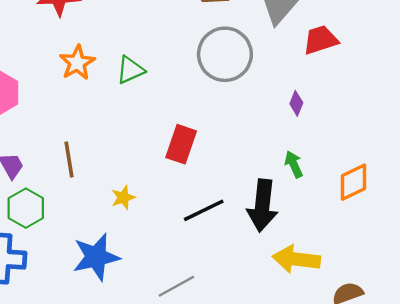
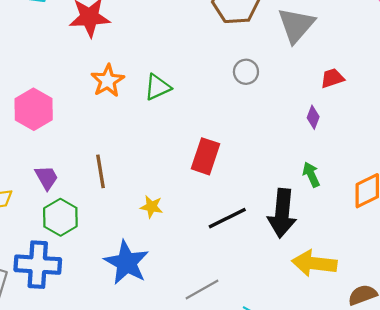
red trapezoid: (320, 40) -> (332, 78), moved, size x0.7
gray circle: (225, 54) -> (246, 72), size x0.5
yellow star: (123, 198) -> (152, 207), turned 30
blue star: (96, 257) -> (126, 263), turned -30

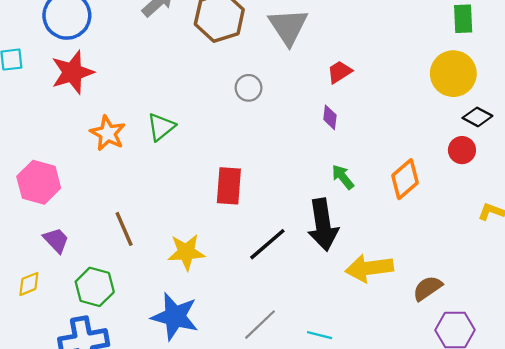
purple trapezoid: (47, 178) -> (56, 240), moved
yellow star: (152, 207) -> (186, 252), size x1.5

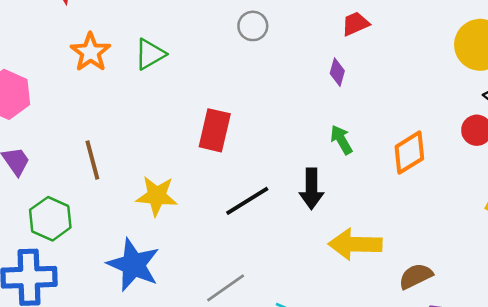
black arrow: (323, 225) -> (311, 189), size x0.7

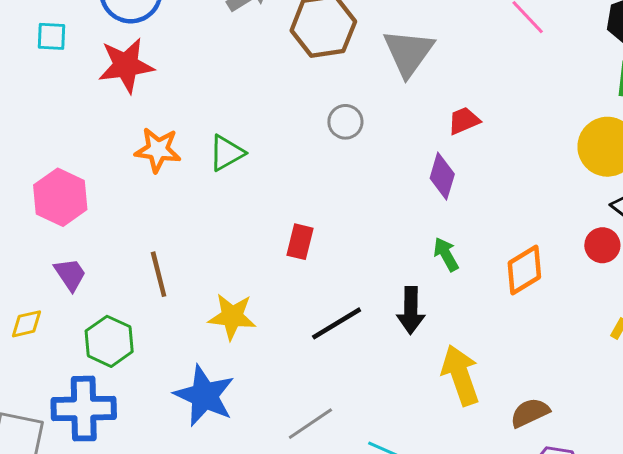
orange star: (90, 52) -> (158, 150), turned -30
purple diamond: (337, 72) -> (442, 176), size x1.4
red rectangle: (215, 130) -> (300, 242), size x0.7
yellow arrow: (355, 244) -> (460, 375), turned 69

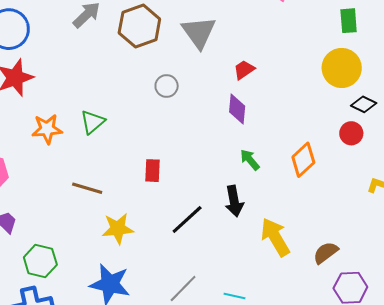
brown line: (159, 274) -> (87, 188), moved, turned -48

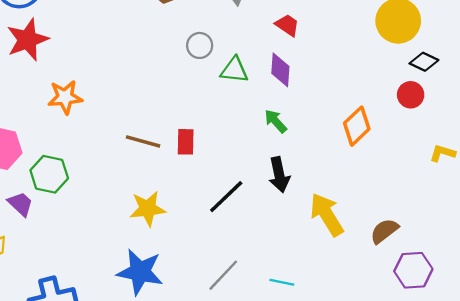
red trapezoid: (244, 70) -> (287, 25), turned 70
green triangle: (93, 122) -> (234, 70), moved, turned 48
green arrow: (250, 160) -> (276, 121), moved
brown line: (87, 188) -> (143, 141), moved
green hexagon: (40, 261) -> (49, 174), moved

